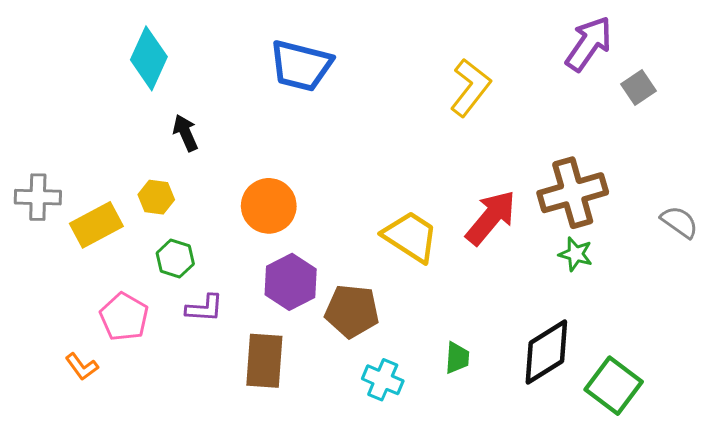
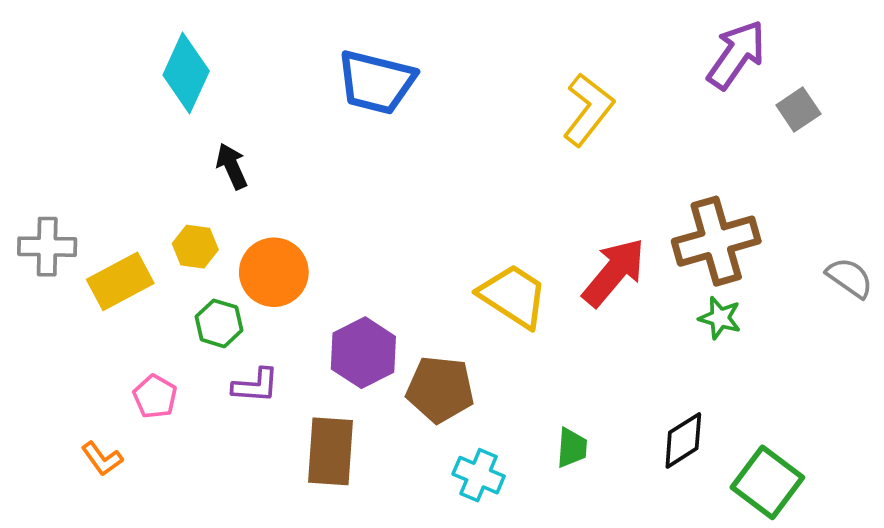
orange circle: (269, 206) -> (274, 272), moved
pink pentagon: (124, 317) -> (155, 397), size x0.7
black diamond: (546, 352) -> (683, 440), size x0.7

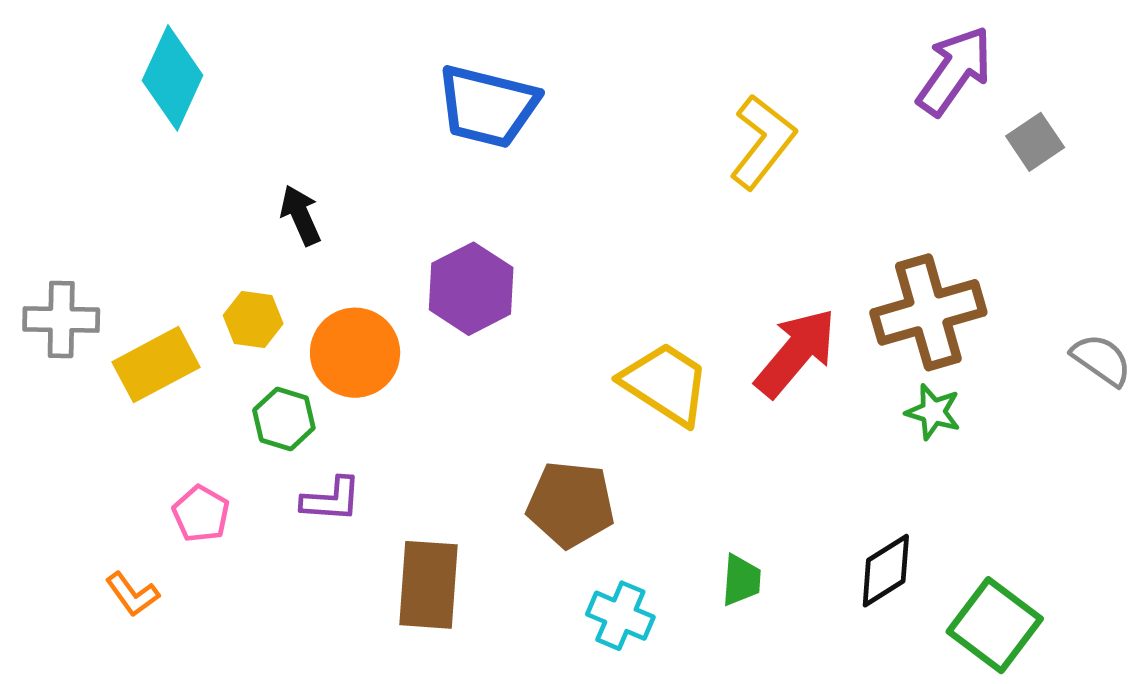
cyan diamond: (186, 73) -> (173, 78), moved
purple hexagon: (363, 353) -> (471, 289), moved

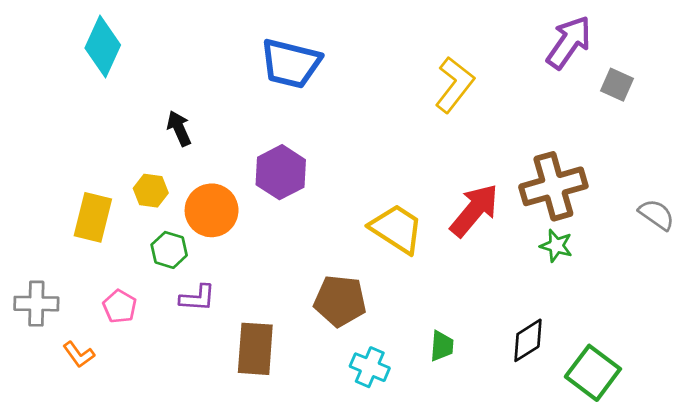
gray square: (1035, 142) -> (617, 85), turned -32
gray cross: (61, 319) -> (36, 304), moved
yellow rectangle: (156, 365) -> (93, 217), turned -48

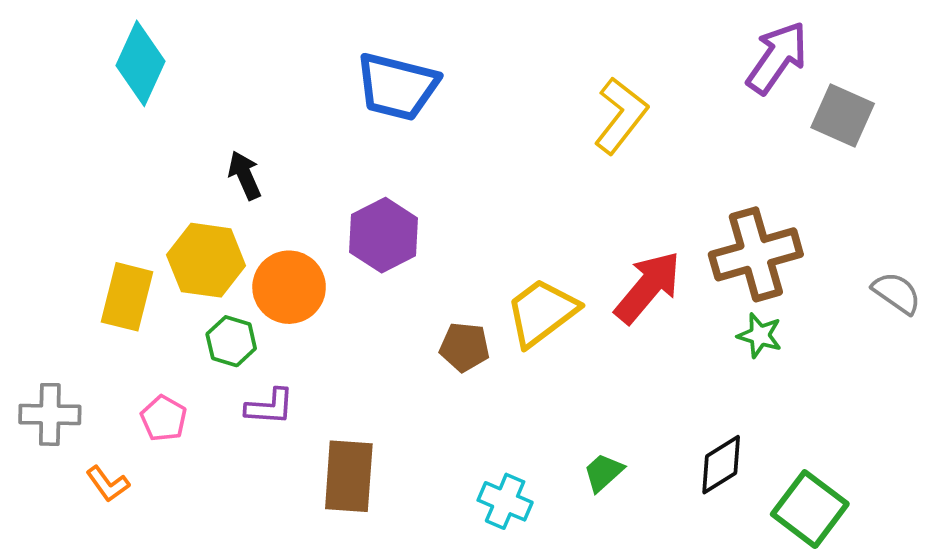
gray square: (617, 85) -> (843, 116), size x1.4
yellow hexagon: (151, 191) -> (206, 260), size x1.6
yellow trapezoid: (397, 229) -> (542, 312), turned -70
brown pentagon: (340, 301) -> (465, 347), moved, size x0.7
green trapezoid: (442, 346) -> (603, 472), turned -136

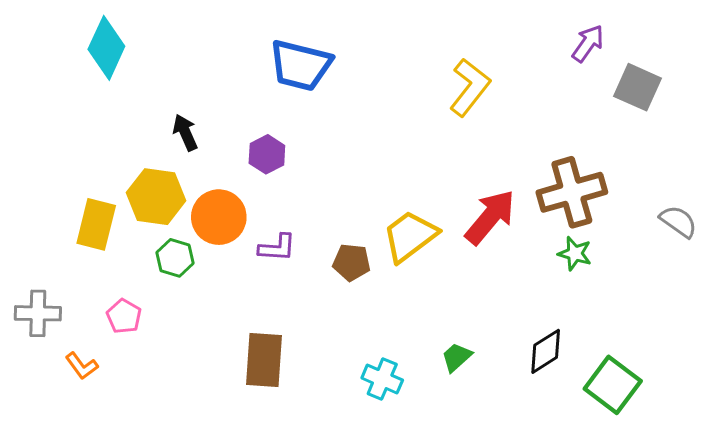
purple arrow: (777, 58) -> (588, 43), size x0.7
purple hexagon: (384, 235) -> (267, 154), moved, size x0.7
purple L-shape: (270, 407) -> (277, 248), moved

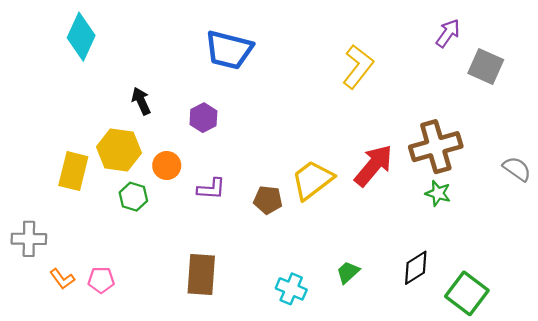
orange circle: (219, 217) -> (167, 166), size x0.7
pink pentagon: (124, 316) -> (101, 280), moved, turned -30

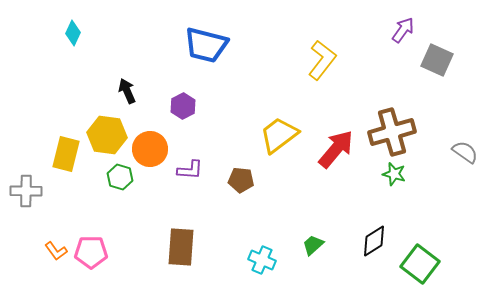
cyan diamond: (81, 37) -> (73, 33), size x0.6
orange circle: (167, 166) -> (150, 149), size x1.4
yellow trapezoid: (312, 180) -> (279, 135), moved
gray cross: (29, 239) -> (26, 191), moved
pink pentagon: (101, 280) -> (91, 252), size x1.4

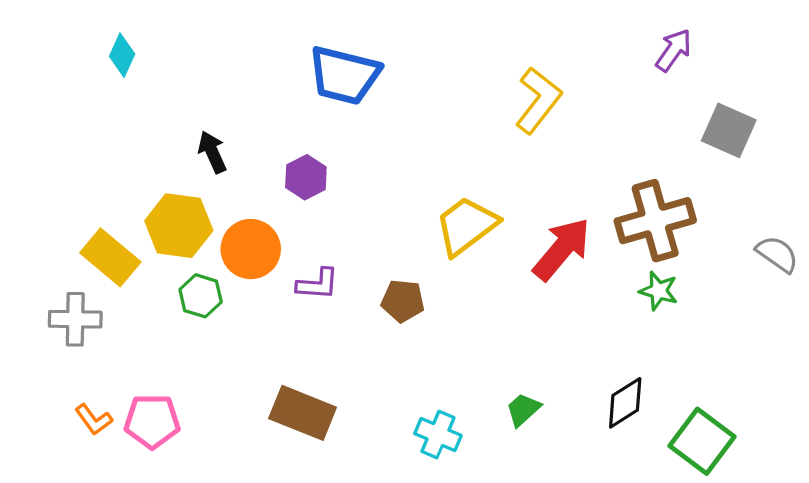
gray square: (437, 60) -> (729, 130), moved
yellow rectangle: (66, 154) -> (110, 257), turned -64
gray cross: (26, 191) -> (75, 319), moved
brown rectangle: (181, 247) -> (303, 413), turned -72

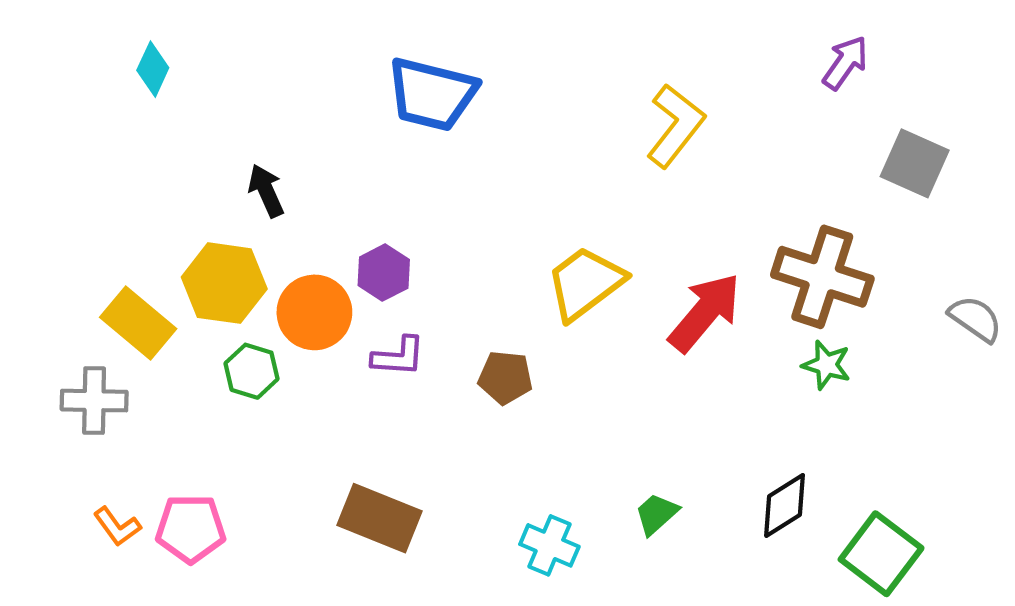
purple hexagon: (306, 177) -> (384, 273), moved
brown cross: (655, 221) -> (822, 277), turned 34

